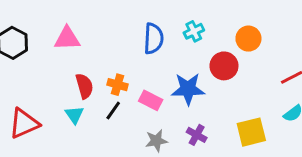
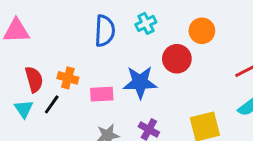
pink rectangle: (151, 100) -> (102, 94), turned -30
black line: (113, 111) -> (52, 104), moved

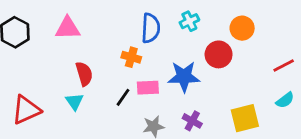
orange cross: (68, 78) -> (131, 57), moved
black line: (52, 104) -> (123, 97), moved

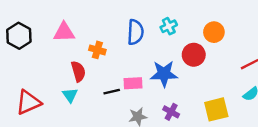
orange cross: (131, 57) -> (97, 50), moved
black line: (123, 97) -> (112, 92), turned 42

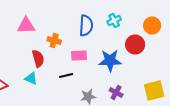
pink rectangle: (133, 83) -> (79, 56), moved
cyan triangle: (70, 95) -> (31, 78), turned -32

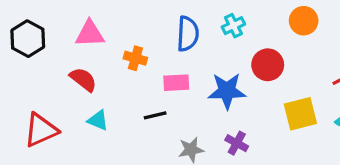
orange circle: (152, 26) -> (304, 21), moved
red semicircle: (38, 58) -> (83, 79), moved, turned -36
yellow square: (154, 90) -> (300, 114), moved

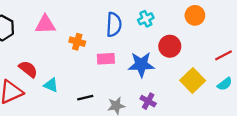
red semicircle: (83, 79) -> (28, 69), moved
yellow square: (300, 114) -> (193, 81), turned -30
black line: (155, 115) -> (85, 98), moved

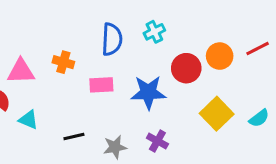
orange circle: (195, 15) -> (220, 56), moved
pink triangle: (45, 25) -> (21, 71), moved
red line: (224, 55) -> (258, 48), moved

